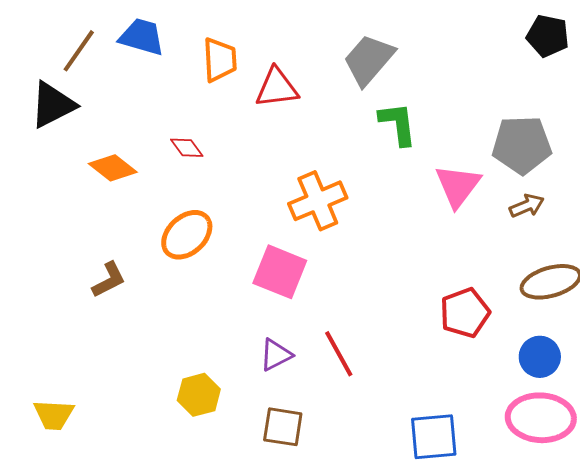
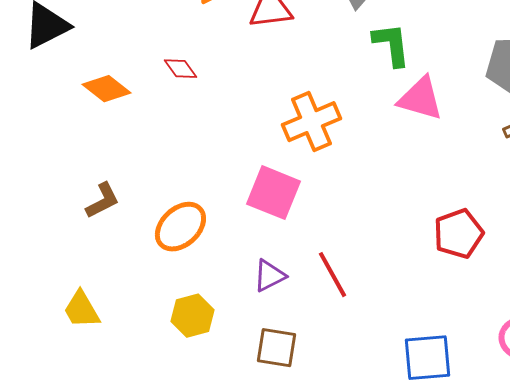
pink triangle: (458, 186) -> (420, 99), moved, turned -51
orange ellipse: (187, 235) -> (180, 227), moved
yellow trapezoid: (54, 415) -> (81, 310), moved, turned 57

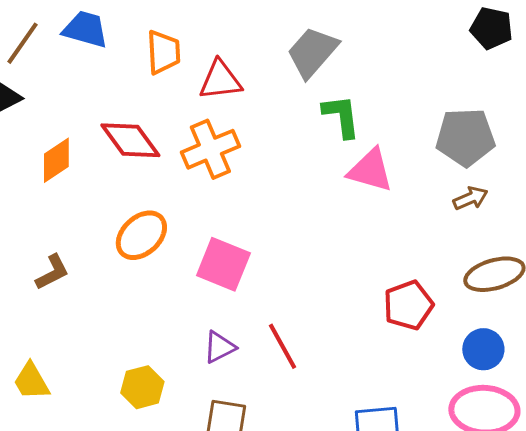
red diamond: (180, 69) -> (130, 140), size x1.8
orange diamond: (106, 89) -> (56, 160), turned -72
orange cross: (311, 122) -> (210, 149), moved
orange ellipse: (180, 227) -> (141, 235), moved

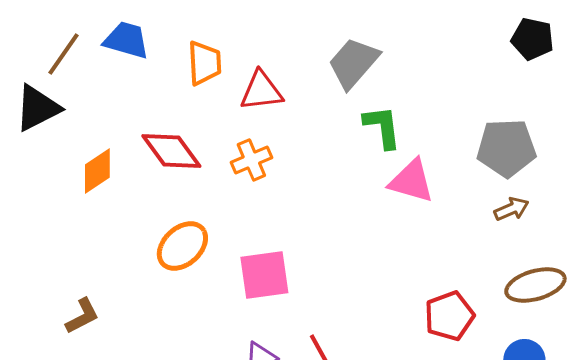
orange cross: (210, 149) -> (251, 160), size x0.7
pink square: (223, 264) -> (264, 275), turned -30
brown L-shape: (52, 272) -> (82, 316), moved

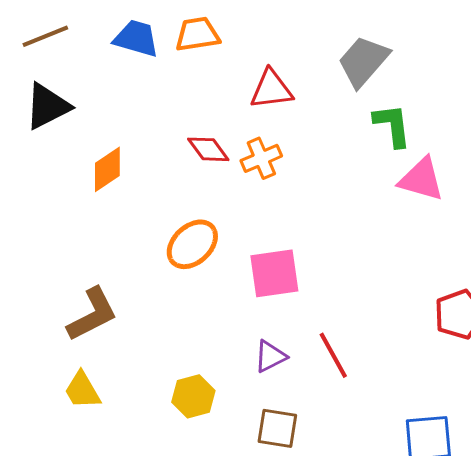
brown line: (63, 54) -> (45, 36), moved, turned 33
orange trapezoid: (204, 63) -> (197, 34), moved, turned -96
red diamond: (171, 151) -> (208, 149), moved, size x0.7
brown L-shape: (82, 316) -> (92, 314), size x1.5

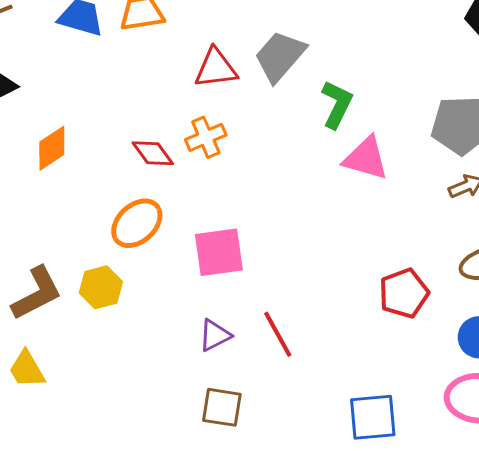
gray trapezoid: (363, 61) -> (280, 56), moved
green L-shape: (392, 125) -> (337, 104), turned 33
red diamond: (208, 149) -> (153, 153), moved
yellow hexagon: (193, 396) -> (101, 287), moved

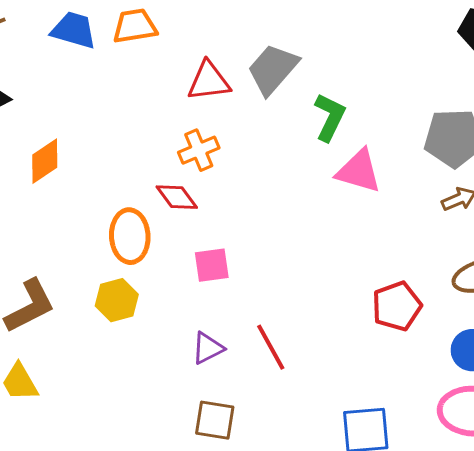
red diamond: (153, 153) -> (177, 197), moved
orange ellipse: (137, 223) -> (130, 236), turned -50
pink square: (219, 252) -> (212, 265), size x0.7
yellow hexagon: (101, 287) -> (117, 300), moved

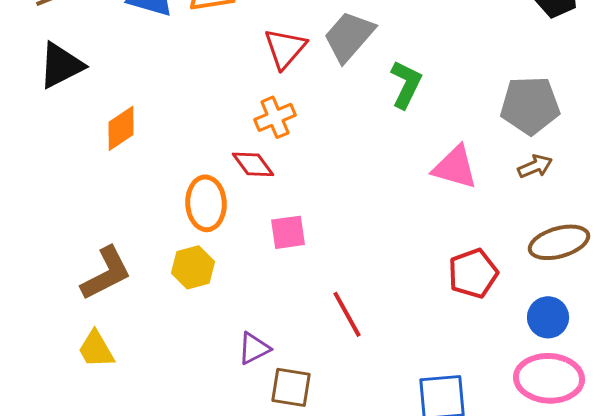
red triangle: (209, 81) -> (285, 48), turned -42
pink triangle: (359, 171) -> (455, 167), moved
purple triangle: (208, 348) -> (254, 348), moved

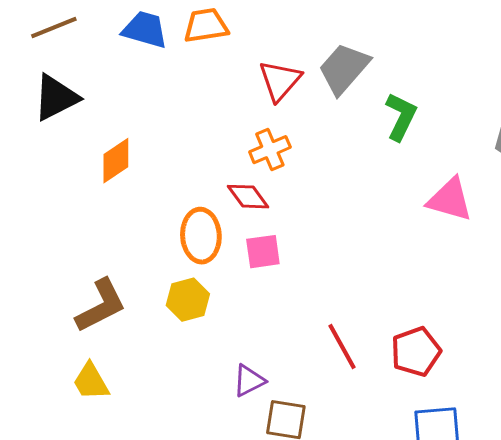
pink square: (288, 232) -> (263, 252), moved
red pentagon: (473, 273) -> (416, 352), moved

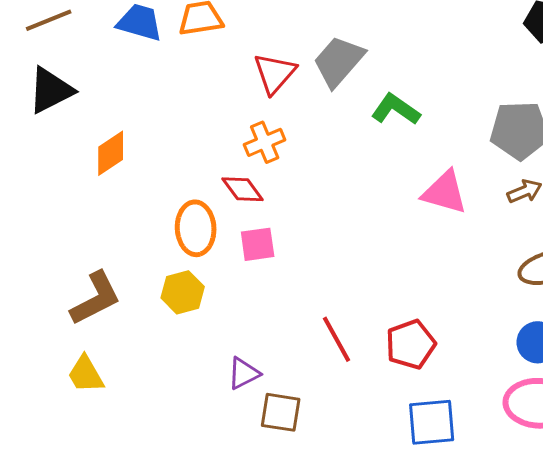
green L-shape: (401, 117) -> (396, 109), turned -81

